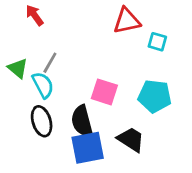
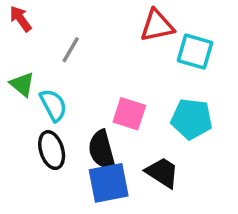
red arrow: (35, 15) -> (21, 19), moved
cyan square: (157, 42) -> (195, 52), size x1.5
gray line: (50, 63) -> (71, 50), moved

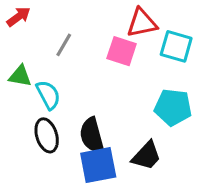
red arrow: (21, 19) -> (19, 17), turned 90
green triangle: (22, 84) -> (20, 76), turned -30
pink square: (129, 114) -> (122, 51), moved
black trapezoid: (162, 173) -> (147, 156), turned 100

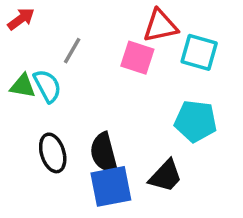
cyan semicircle: (48, 95) -> (47, 86), moved

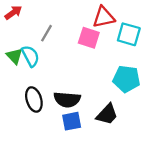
green triangle: (23, 86) -> (14, 56), turned 36
black semicircle: (104, 153) -> (67, 99), turned -70
blue square: (111, 186) -> (72, 121), size x0.7

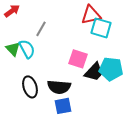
cyan square: (129, 34) -> (101, 28), moved
pink square: (89, 38) -> (78, 59), moved
black trapezoid: (107, 114) -> (94, 72), moved

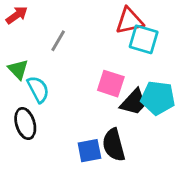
cyan semicircle: (27, 49) -> (38, 89), moved
black ellipse: (30, 87) -> (25, 124), moved
black semicircle: (59, 87) -> (114, 145), moved, turned 70

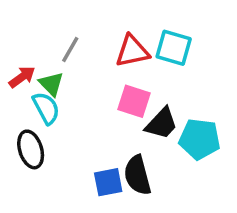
red arrow: (17, 15) -> (22, 77), moved
red triangle: (129, 21) -> (132, 51), moved
green triangle: (18, 69) -> (51, 84), moved
cyan pentagon: (158, 98) -> (199, 139), moved

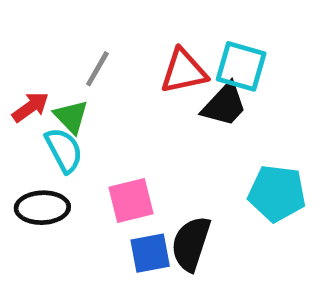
pink square: (134, 101) -> (131, 200), moved, turned -32
black trapezoid: (162, 124) -> (224, 105), moved
black ellipse: (31, 149) -> (42, 208), turned -75
black semicircle: (137, 175) -> (191, 244), turned 33

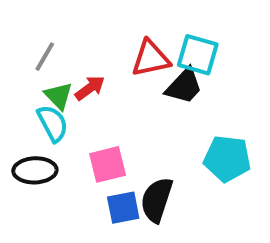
gray line: (97, 69) -> (45, 57), moved
red arrow: (30, 107) -> (90, 88), moved

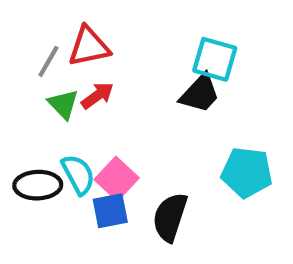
red triangle: (151, 59) -> (89, 47), moved
cyan semicircle: (53, 123) -> (78, 174), moved
pink square: (108, 164) -> (117, 179), turned -33
blue square: (123, 208) -> (110, 211), moved

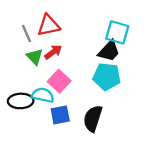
gray line: (48, 61) -> (26, 33), turned -54
cyan pentagon: (247, 172) -> (107, 77), moved
cyan semicircle: (78, 174) -> (43, 95), turned -50
pink square: (117, 179) -> (59, 81), moved

